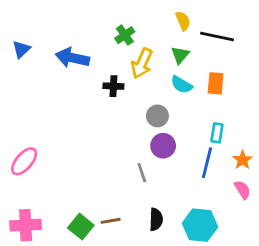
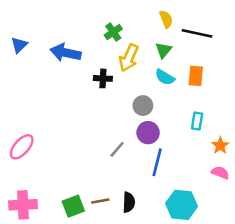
blue line: (207, 163) -> (157, 162), moved
gray line: (142, 173) -> (117, 149), moved, turned 60
pink semicircle: (243, 190) -> (220, 173), turned -36
black semicircle: (156, 219) -> (129, 202), moved
green square: (81, 227) -> (73, 206), turned 30

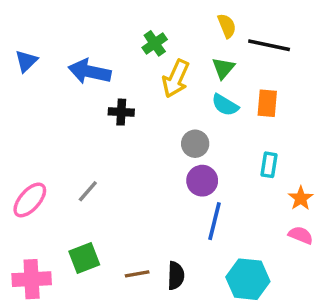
black cross: (103, 78) -> (121, 112), moved
gray line: (117, 149) -> (88, 191), moved
green square: (73, 206) -> (84, 258), moved

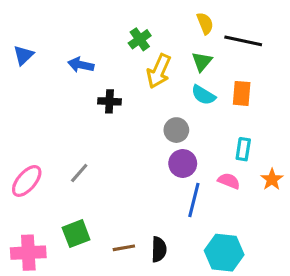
blue arrow: (90, 72) -> (81, 65), size x0.7
pink semicircle: (301, 235) -> (229, 181), moved

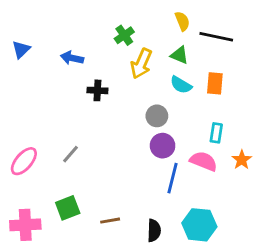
green triangle: (202, 62) -> (179, 55), turned -48
pink semicircle: (229, 181) -> (204, 161), size x1.4
black semicircle: (159, 249) -> (154, 231), moved

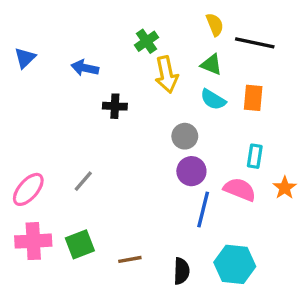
yellow arrow: (141, 64) -> (166, 75), turned -36
pink cross: (25, 225) -> (33, 241), moved

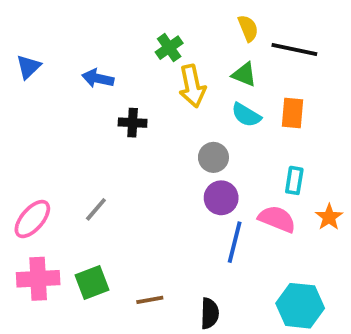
cyan hexagon: (235, 264) -> (300, 306), moved

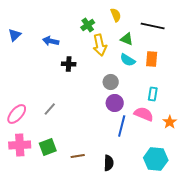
yellow semicircle: (248, 28) -> (116, 15), moved
orange star: (329, 217) -> (170, 122), moved

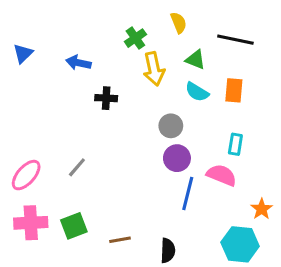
orange star: (170, 122) -> (262, 209), moved

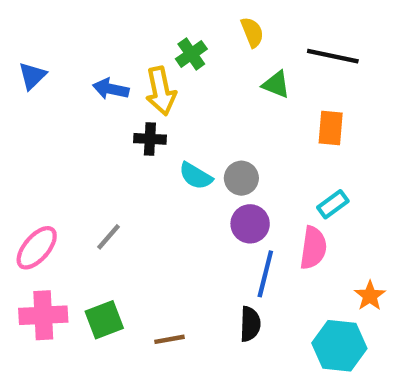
yellow arrow: (154, 69) -> (161, 91), moved
cyan semicircle: (197, 92) -> (196, 176), moved
cyan rectangle: (235, 144) -> (333, 204), turned 45
pink semicircle: (222, 175) -> (313, 248), turned 76
black semicircle: (168, 250) -> (250, 324), moved

